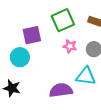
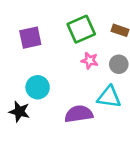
purple square: (32, 35) -> (30, 38), moved
cyan circle: (20, 57) -> (38, 87), moved

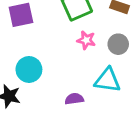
purple semicircle: (79, 114) -> (74, 99), size x0.6

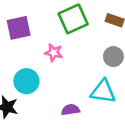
pink star: (86, 40) -> (54, 53), moved

